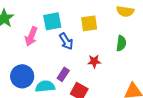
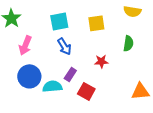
pink arrow: (31, 36) -> (25, 45), moved
blue arrow: (66, 41) -> (64, 46), moved

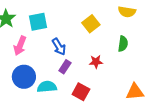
cyan square: (59, 21) -> (38, 22), moved
yellow square: (96, 23) -> (91, 24), turned -30
purple rectangle: (70, 74) -> (65, 67), moved

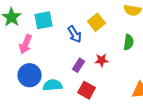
blue arrow: (59, 47) -> (75, 34), moved
purple rectangle: (65, 67) -> (79, 65), moved

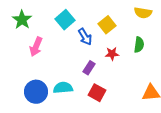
cyan square: (44, 20) -> (65, 20), moved, turned -30
red star: (102, 60) -> (112, 54), moved
blue circle: (30, 75) -> (36, 92), moved

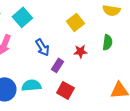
cyan square: (65, 20) -> (22, 17), moved
blue arrow: (85, 37) -> (42, 47), moved

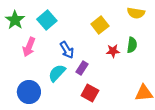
red star: (80, 51) -> (113, 51), moved
cyan semicircle: (31, 85) -> (57, 73), moved, turned -42

